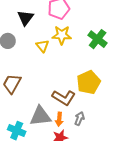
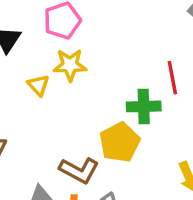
green cross: (98, 39) -> (144, 106), moved, turned -36

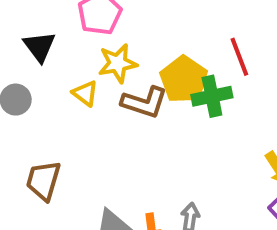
yellow pentagon: (120, 142) -> (184, 79), moved
brown L-shape: (79, 170) -> (144, 102), moved

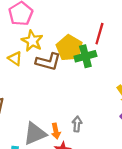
red line: (239, 57) -> (99, 34), turned 40
yellow star: (118, 63) -> (32, 41), turned -30

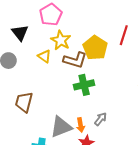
green cross: (85, 56) -> (84, 85), moved
gray arrow: (77, 124) -> (101, 119), turned 32

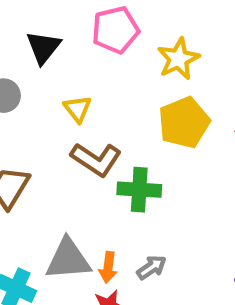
yellow star: (61, 40) -> (178, 59), moved
brown L-shape: (75, 60) -> (96, 159), moved

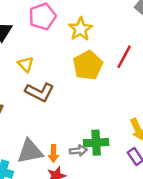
green cross: (139, 190) -> (96, 143), moved
gray arrow: (152, 267) -> (78, 151), turned 35

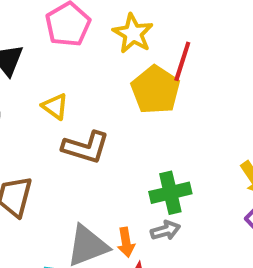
red line: (124, 57) -> (182, 61), moved
green cross: (96, 143) -> (170, 193), moved

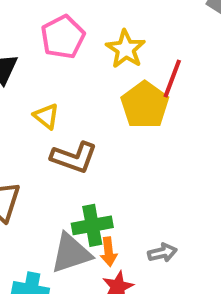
green cross: (170, 193) -> (92, 225), moved
gray arrow: (166, 230) -> (162, 253), moved

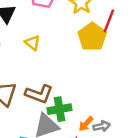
brown L-shape: (74, 157) -> (39, 94), moved
orange arrow: (109, 252) -> (86, 124), moved, turned 49

